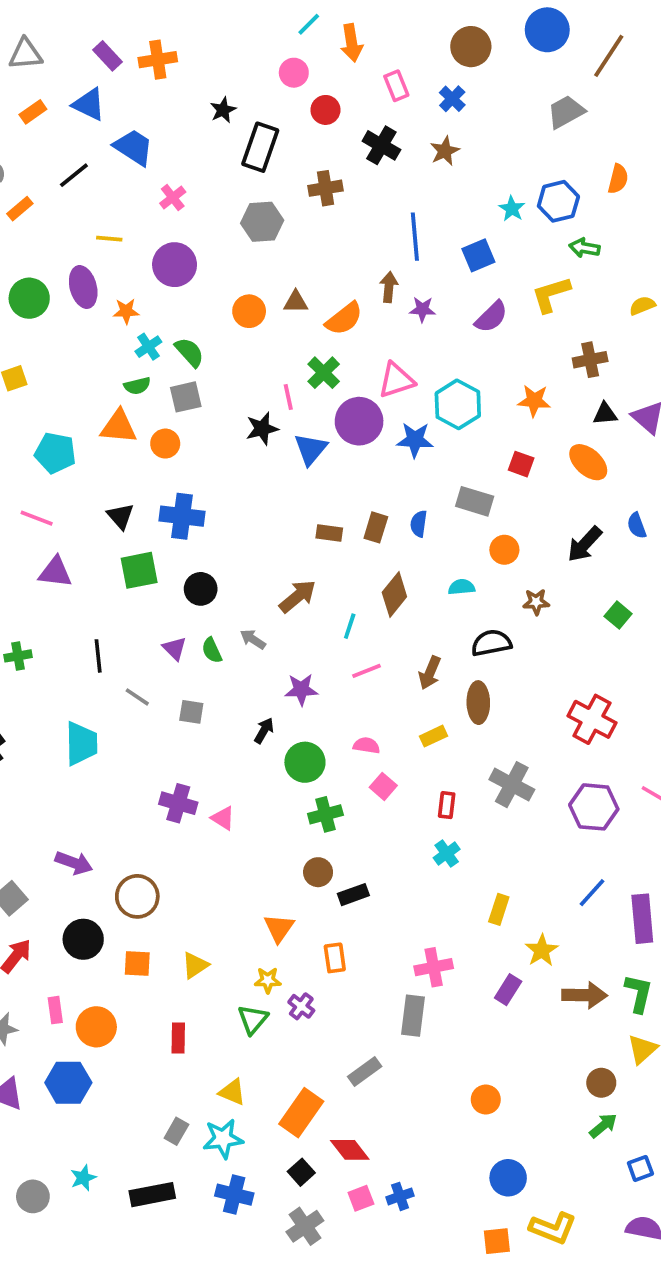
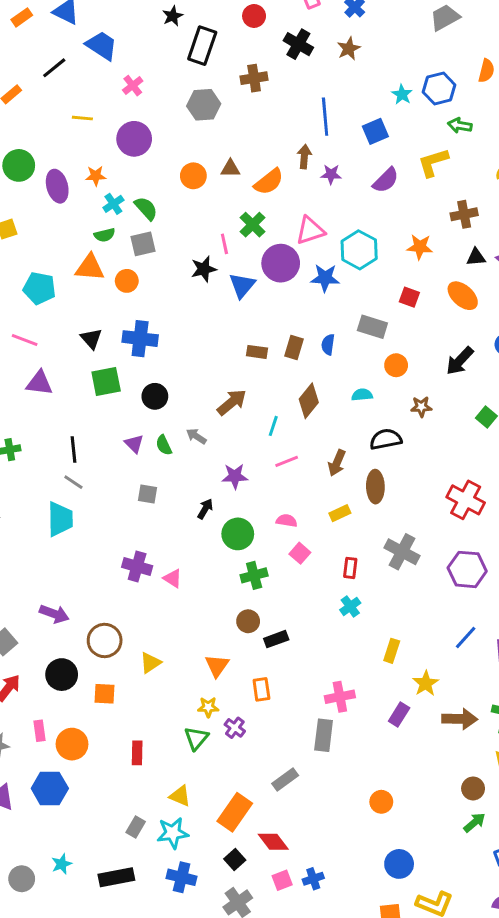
purple ellipse: (83, 287) -> (57, 186), moved
gray line: (137, 697) -> (73, 482), moved
yellow triangle: (195, 965) -> (150, 663), moved

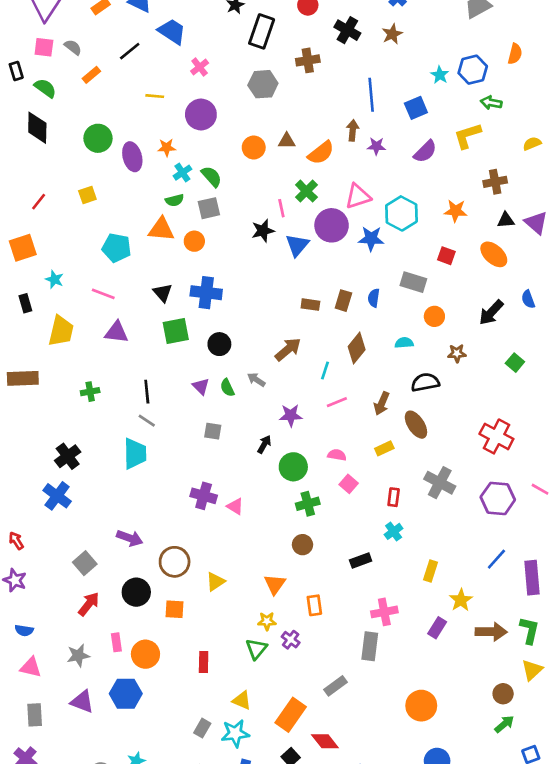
brown ellipse: (375, 487) -> (416, 425), turned -32
black rectangle: (276, 639) -> (361, 560), moved
orange circle: (381, 802) -> (421, 706), size x1.5

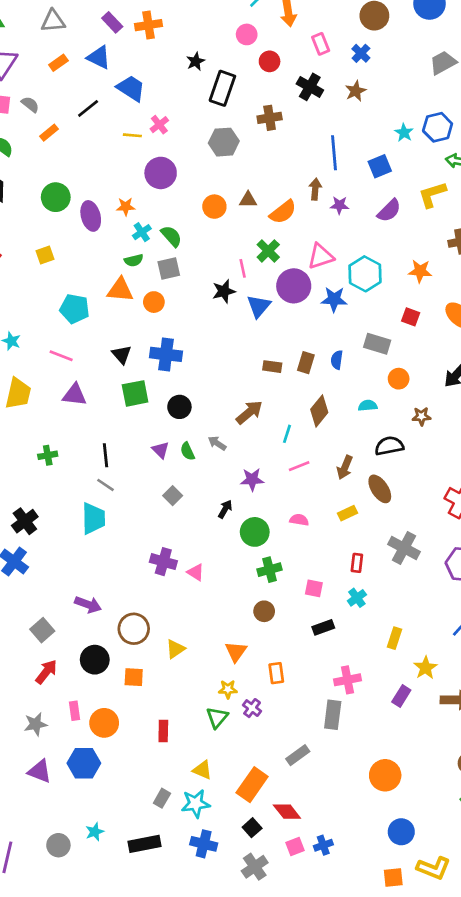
yellow line: (155, 96) -> (132, 135), moved
gray square: (213, 431) -> (173, 496), turned 36
pink square: (349, 484) -> (314, 588), moved, turned -30

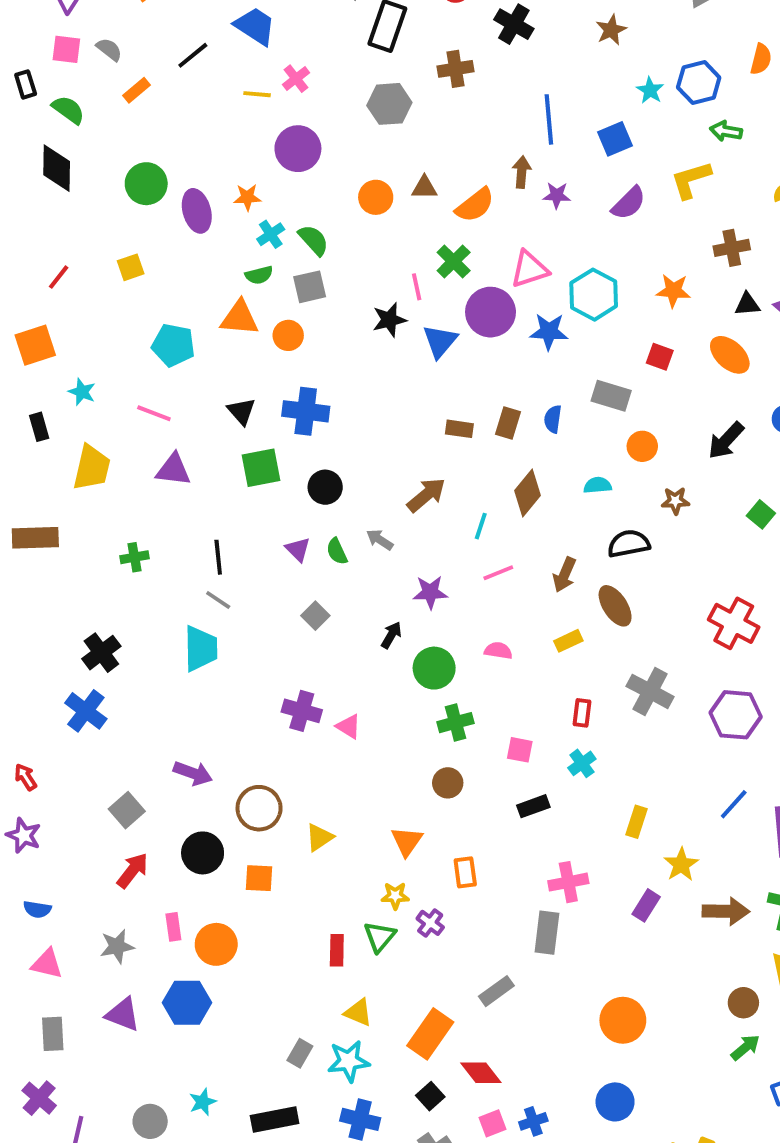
brown star: (356, 91) -> (611, 30), moved
red rectangle: (163, 731) -> (337, 950), moved
blue circle: (401, 832) -> (615, 1102), moved

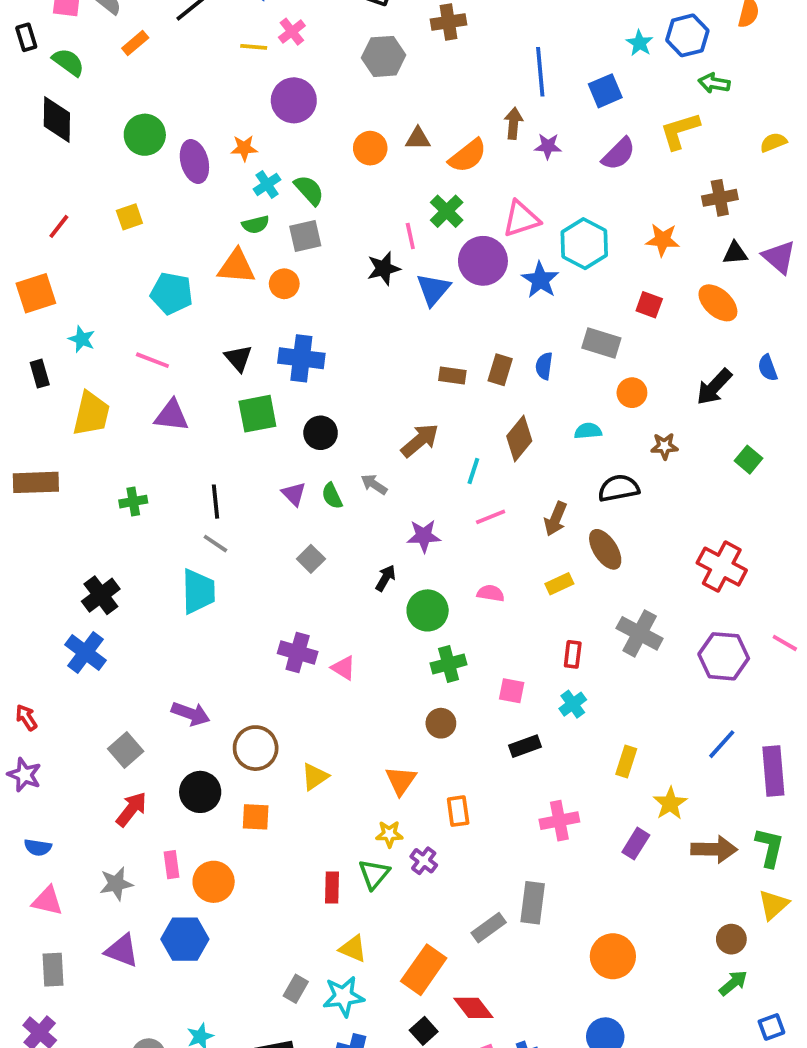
blue star: (549, 332) -> (540, 280), turned 30
gray rectangle: (547, 933) -> (533, 903), moved

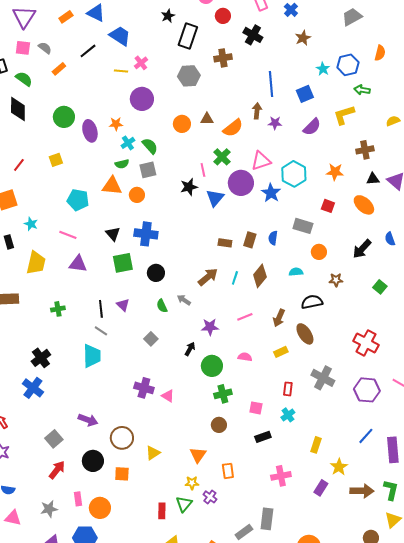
cyan line: (473, 471) -> (235, 278), moved
purple triangle: (294, 494) -> (123, 305), moved

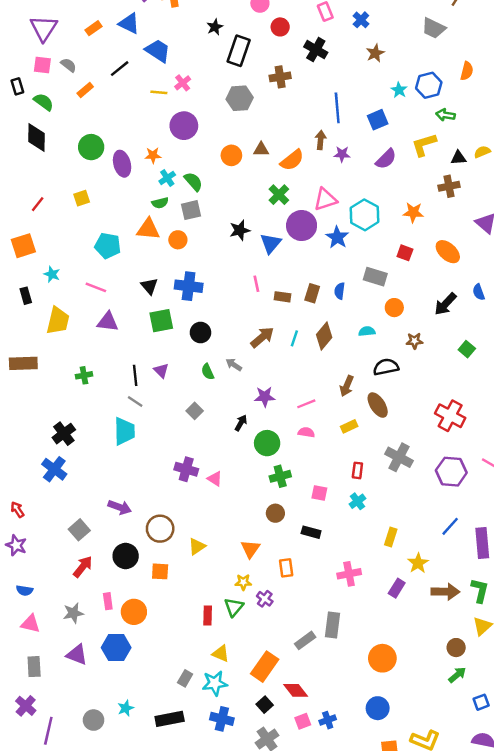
gray trapezoid: (352, 17) -> (433, 28), turned -125
pink line: (203, 170) -> (256, 284), moved
black triangle: (373, 179) -> (458, 158), moved
pink line: (245, 317) -> (306, 404), moved
black rectangle: (263, 437) -> (311, 532), moved, turned 35

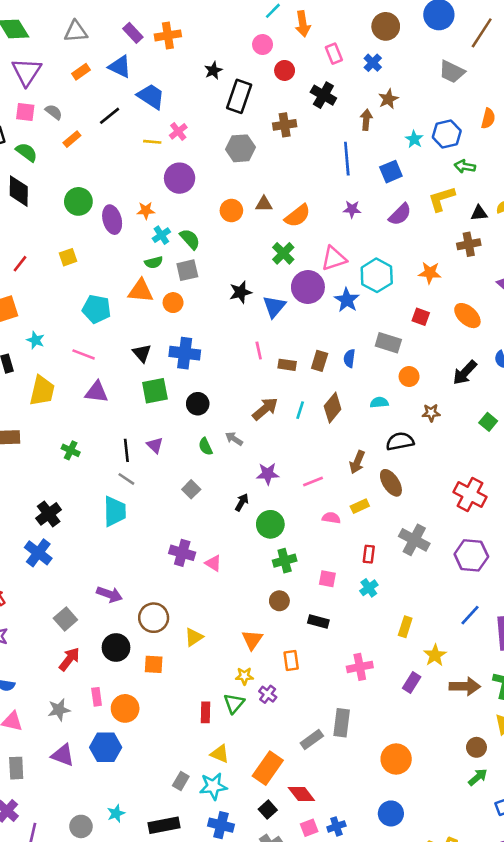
brown arrow: (321, 140) -> (366, 120), moved
green cross: (84, 375) -> (71, 450), turned 35
pink semicircle: (306, 432) -> (331, 518), moved

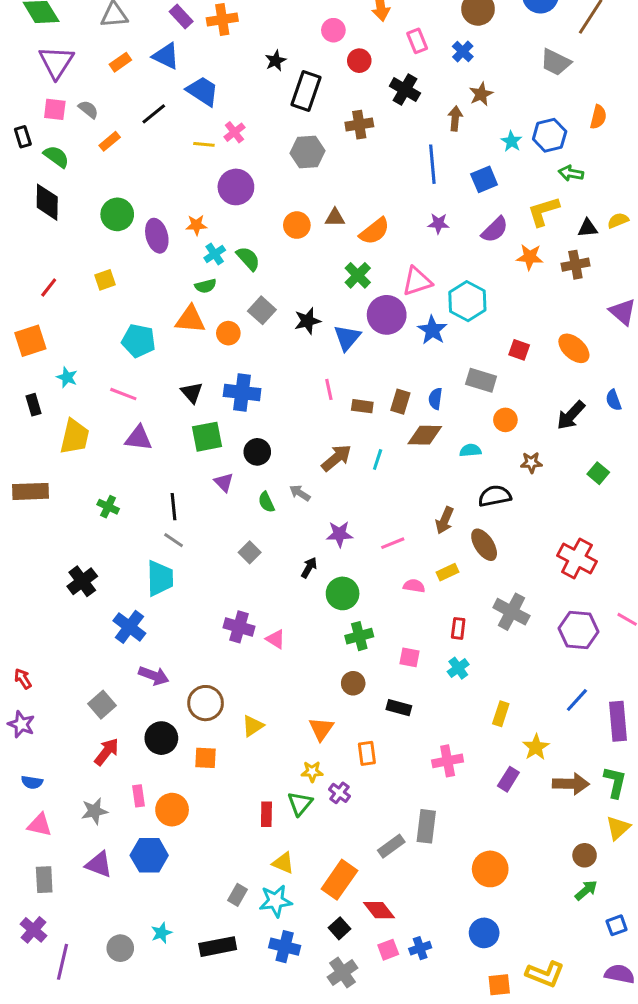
gray square: (187, 270) -> (262, 310), moved, turned -35
orange star: (430, 273) -> (530, 257), moved
brown diamond: (333, 408) -> (425, 435), moved, turned 52
purple triangle: (155, 445) -> (224, 482), moved
blue cross: (38, 553) -> (129, 627), moved

